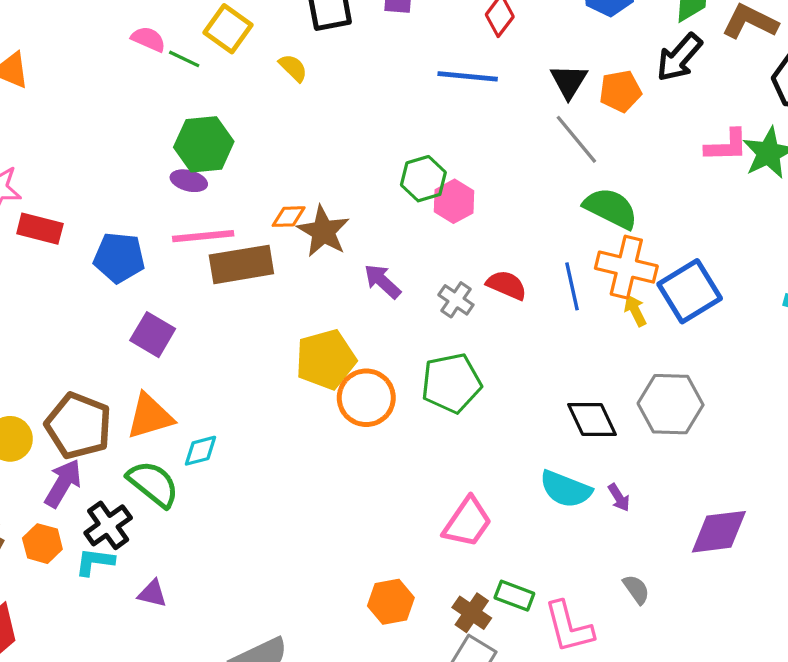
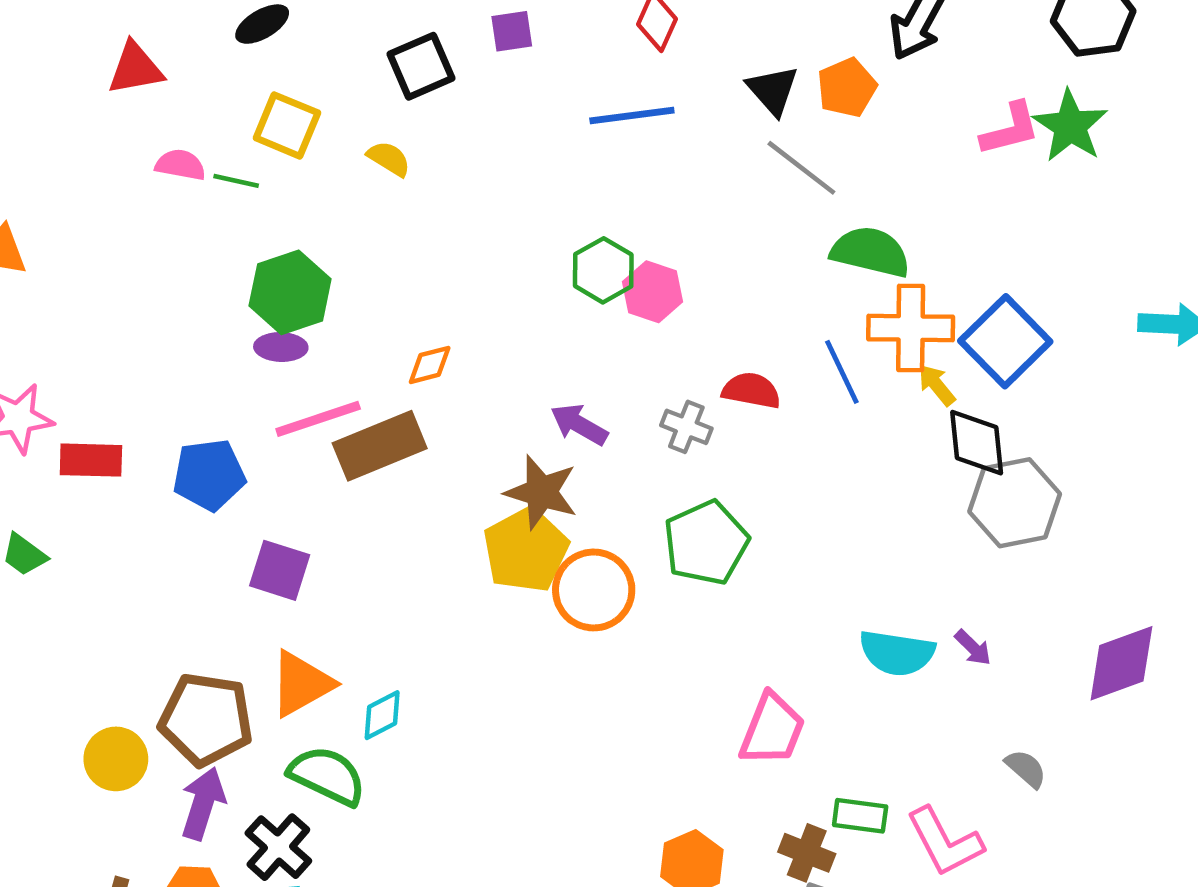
brown star: (323, 231) -> (541, 492), moved
black diamond: (592, 419) -> (977, 443), moved, turned 32

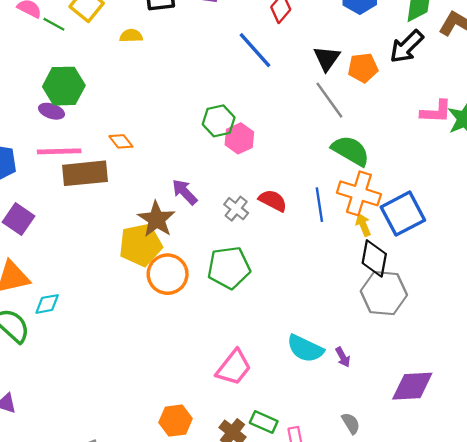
blue line: (632, 115) -> (255, 50), turned 39
yellow semicircle: (389, 159) -> (131, 36), turned -50
orange diamond: (430, 365) -> (121, 141), turned 50

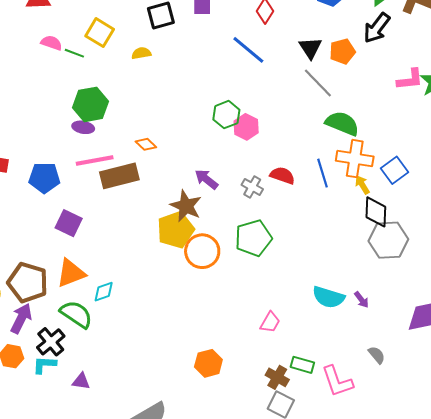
blue square: (403, 214) -> (395, 170), size x0.7
pink trapezoid: (234, 368) -> (270, 322), size x0.7
orange hexagon: (175, 421) -> (208, 363), moved

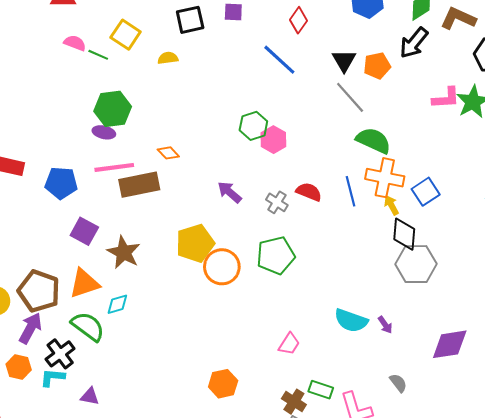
brown star: (186, 206) -> (124, 252), moved

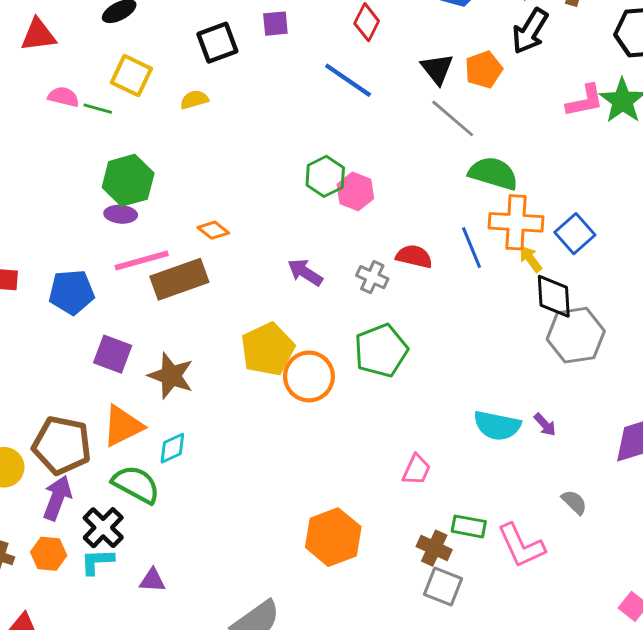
orange hexagon: (223, 384) -> (333, 537), size x1.4

